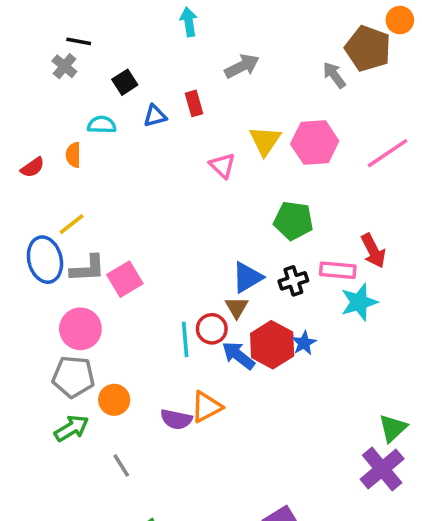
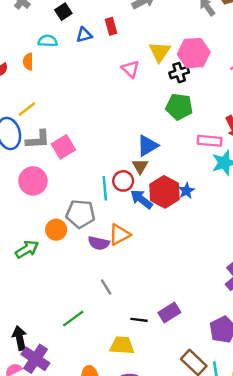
black cross: (293, 281) -> (179, 73), moved
gray pentagon: (73, 377) -> (80, 214), moved
gray line: (121, 465) -> (106, 287), moved

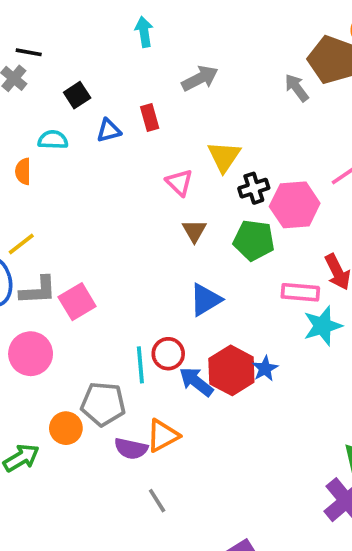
pink hexagon: (194, 53) -> (295, 205), moved
brown triangle: (140, 166) -> (194, 231), moved
gray line: (106, 287) -> (157, 501), moved

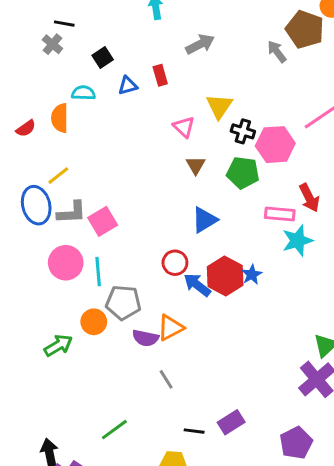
orange semicircle: (23, 171) -> (60, 118), size x1.4
black cross: (254, 188) -> (243, 131), turned 35
cyan line: (140, 365) -> (98, 272), moved

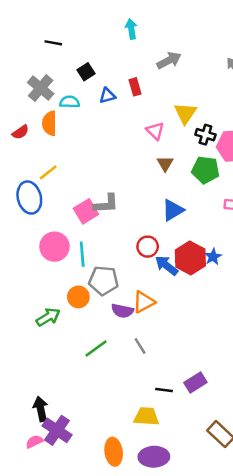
gray cross: (52, 44) -> (41, 88), moved, size x1.5
gray L-shape: (72, 213) -> (106, 204), moved
green line: (114, 430) -> (96, 349), moved

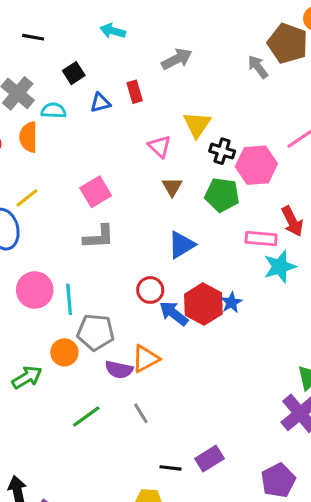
cyan arrow: (131, 29) -> (113, 31), moved, turned -66
pink square: (86, 211) -> (96, 192), moved

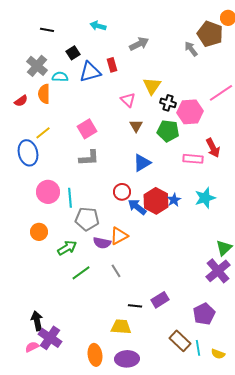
blue triangle: (100, 103) -> (90, 72), size x1.6
cyan star: (280, 267) -> (205, 198), moved
orange circle: (64, 352) -> (39, 232), moved
green arrow: (27, 377) -> (67, 248), moved

